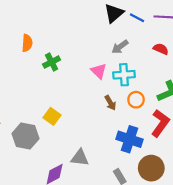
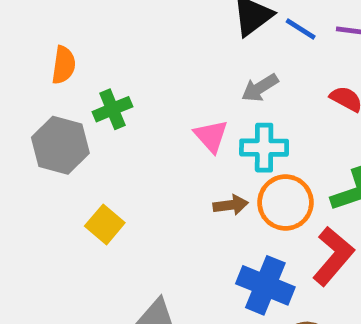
orange circle: (136, 100) -> (285, 203), size x1.5
brown arrow: (110, 103) -> (231, 205), turned -72
gray hexagon: (25, 136) -> (60, 145), moved

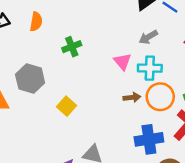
orange semicircle: (64, 65) -> (36, 22), moved
gray hexagon: (60, 145) -> (30, 79), moved
blue cross: (265, 285) -> (149, 139), turned -32

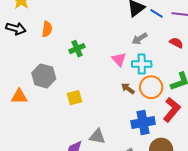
brown arrow: (132, 97) -> (128, 89), turned -136
yellow square: (67, 106) -> (74, 98), turned 35

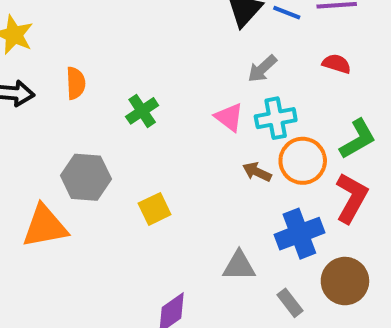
orange triangle: (19, 96) -> (45, 226), size x1.4
gray triangle: (97, 136) -> (239, 266), moved

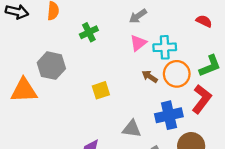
gray arrow: (262, 69) -> (138, 16), moved
pink triangle: (229, 117) -> (138, 43), turned 36
yellow square: (155, 209) -> (101, 90), moved

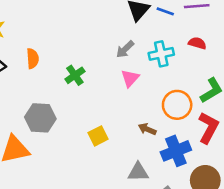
cyan cross: (165, 47) -> (161, 54), moved
brown arrow: (150, 76) -> (147, 129), moved

